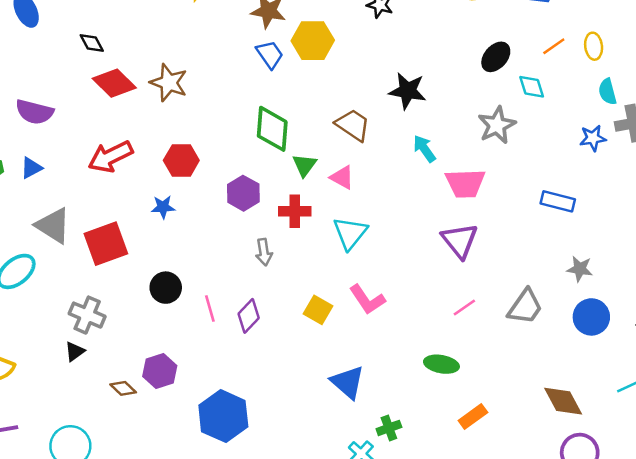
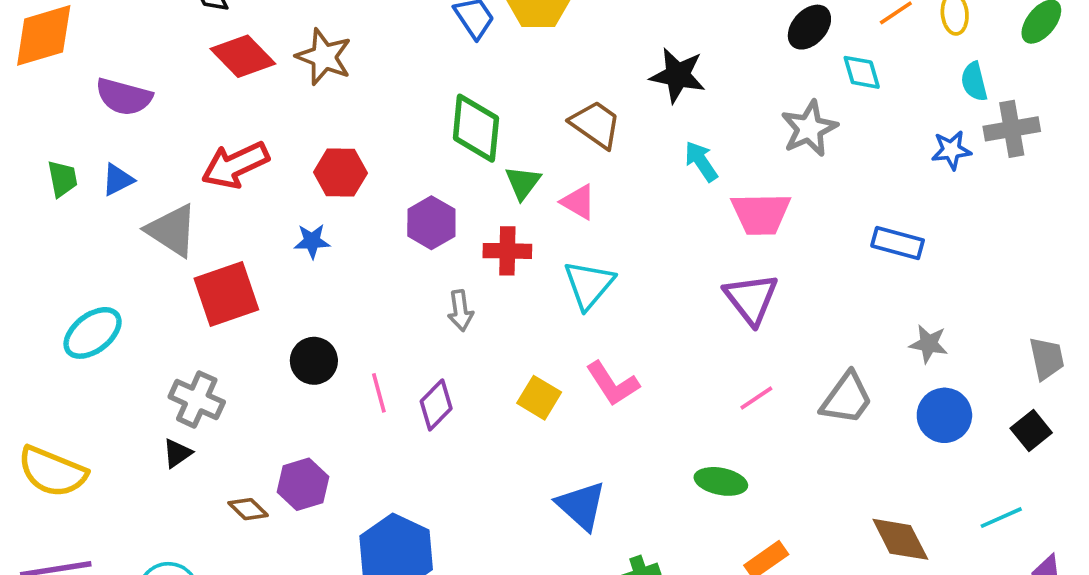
gray triangle: (53, 226) -> (172, 230), moved

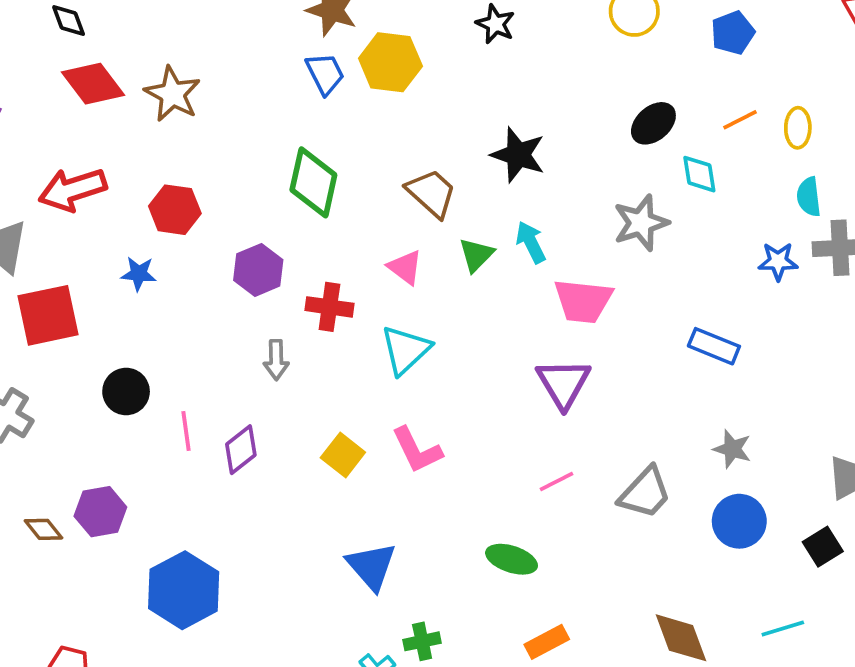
green triangle: (523, 183) -> (476, 255), moved

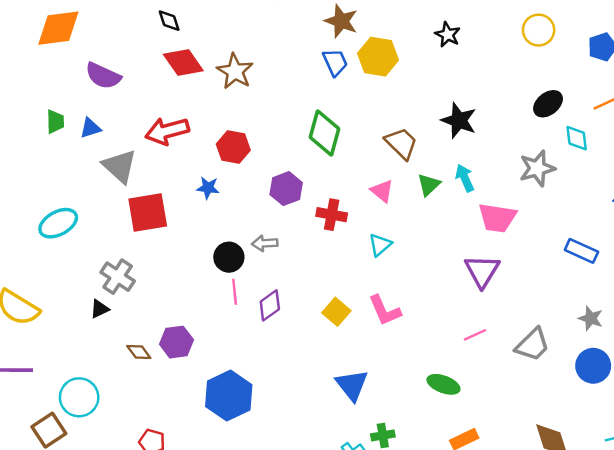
cyan triangle: (406, 350) -> (380, 245), size x0.7
gray arrow: (276, 360) -> (265, 243), moved, turned 85
black circle: (126, 392) -> (229, 257), moved

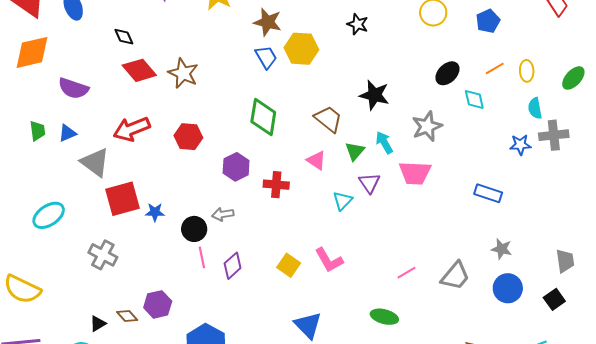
gray star: (537, 168) -> (427, 126), moved
blue star: (208, 188) -> (155, 212), moved
cyan triangle: (380, 245) -> (343, 201), moved
purple triangle: (482, 271) -> (369, 183), moved, size x0.7
black triangle: (100, 309) -> (98, 324), moved

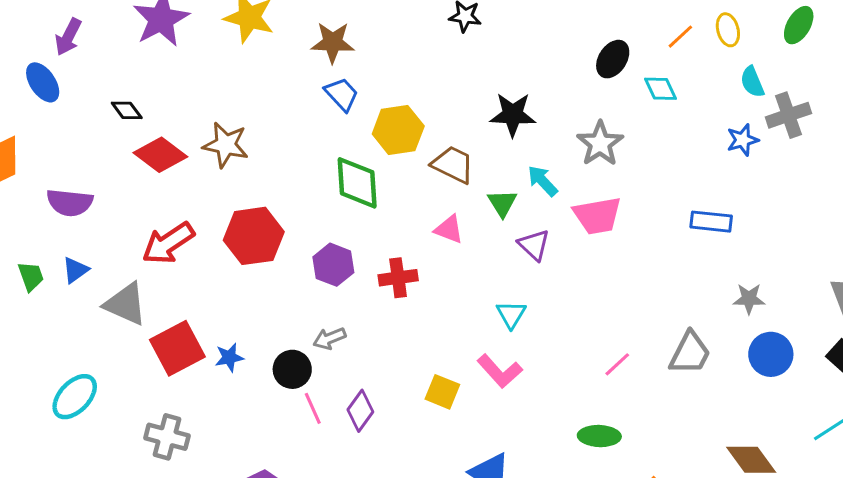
yellow hexagon: (301, 49) -> (398, 130), moved
red hexagon: (188, 137) -> (254, 236), size x1.4
cyan triangle: (343, 201) -> (511, 314), moved

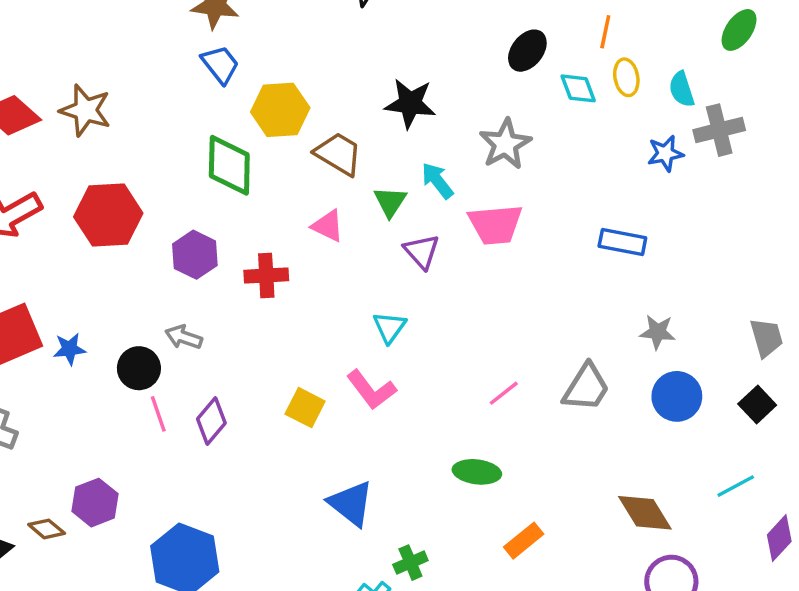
yellow ellipse: (728, 30) -> (626, 77), moved
orange line: (680, 37) -> (605, 32), turned -40
gray arrow: (329, 338) -> (184, 337), turned 36

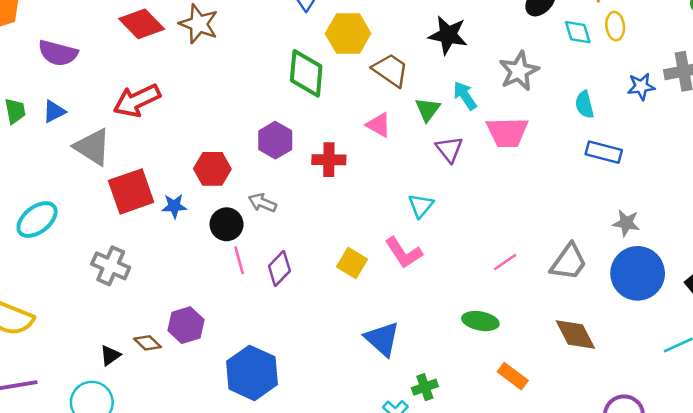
cyan semicircle: (682, 89) -> (584, 105), moved
red hexagon: (108, 215) -> (212, 169), moved, size x0.7
blue circle: (677, 396) -> (638, 273), size x1.4
brown diamond: (645, 513) -> (575, 334), moved
orange rectangle: (524, 541) -> (513, 376), turned 72

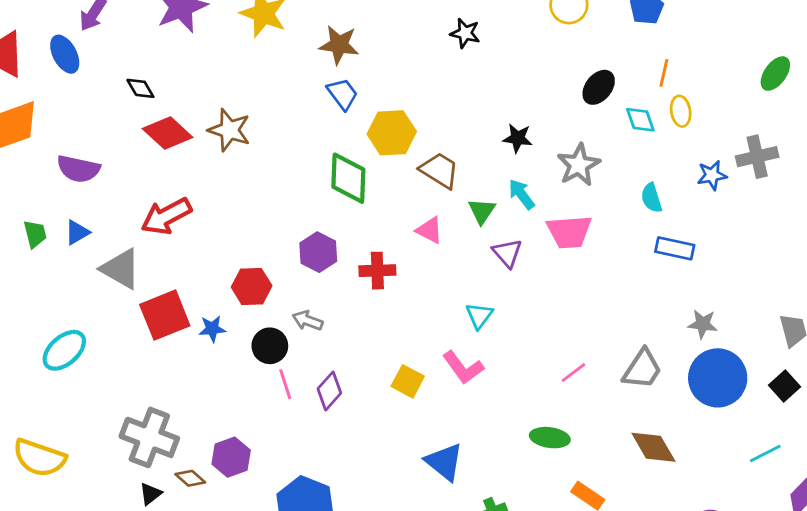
black star: (448, 35) -> (518, 138), moved, size x0.7
gray cross: (111, 266) -> (149, 437), moved, size x1.4

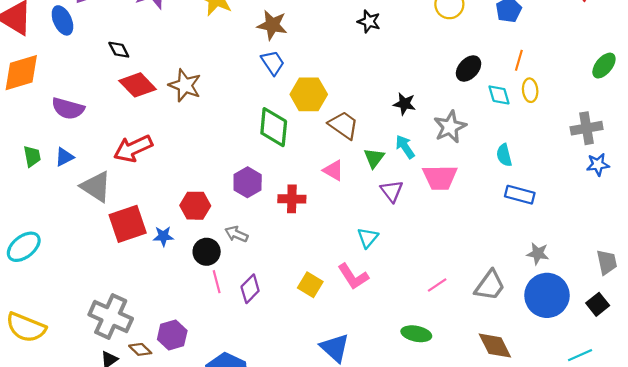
blue star: (712, 175) -> (598, 165), moved
cyan ellipse: (64, 350) -> (24, 247), moved

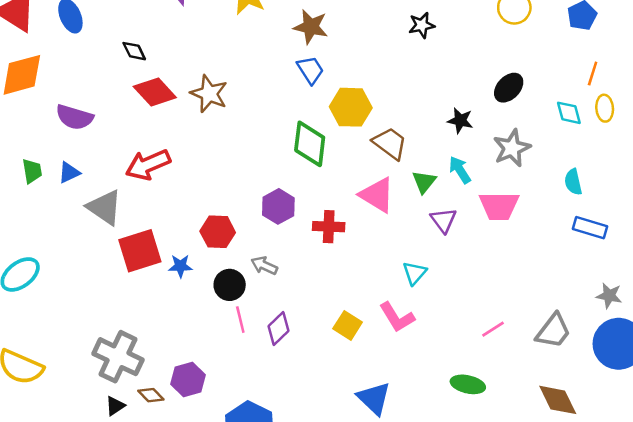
black star: (369, 22) -> (422, 25), turned -30
black ellipse: (469, 68) -> (509, 88), moved
pink triangle: (333, 170) -> (377, 195), size x1.5

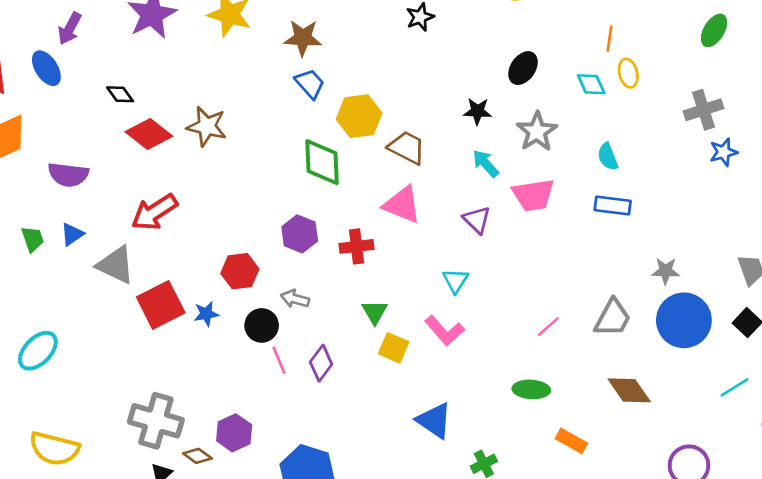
green triangle: (424, 182) -> (375, 312), moved
blue rectangle: (590, 228) -> (613, 205), moved

